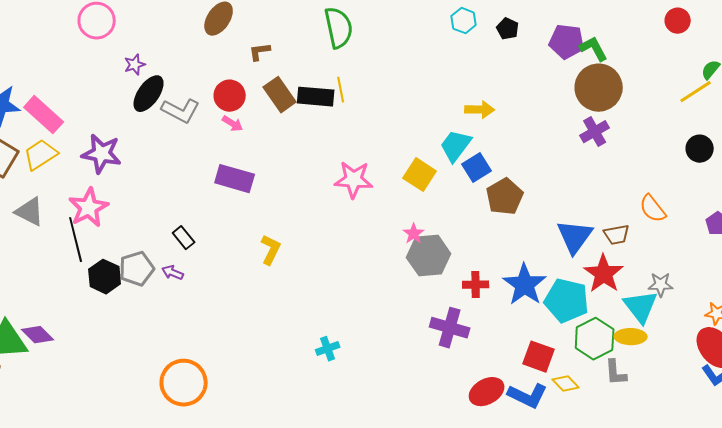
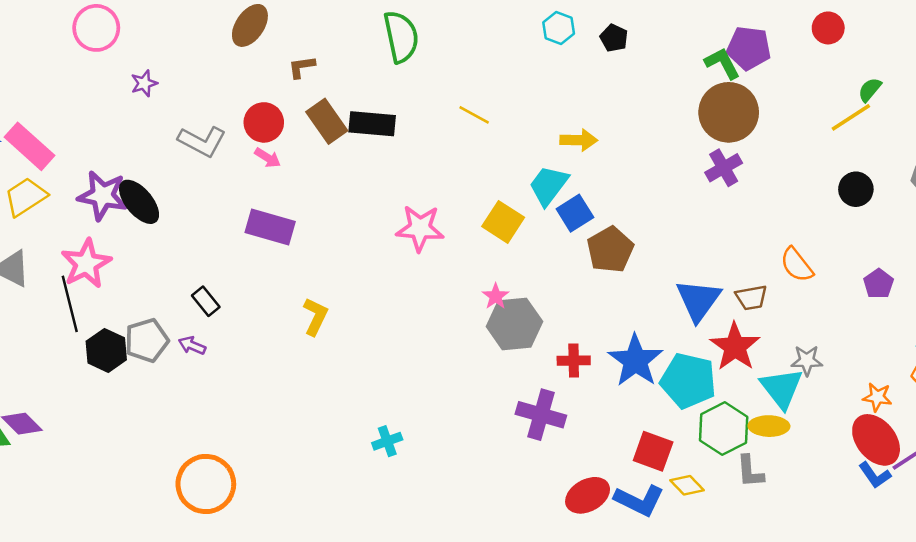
purple pentagon: (567, 42) -> (749, 48), moved
yellow line: (341, 90) -> (474, 115), moved, turned -50
black ellipse: (149, 94) -> (139, 202), moved, turned -75

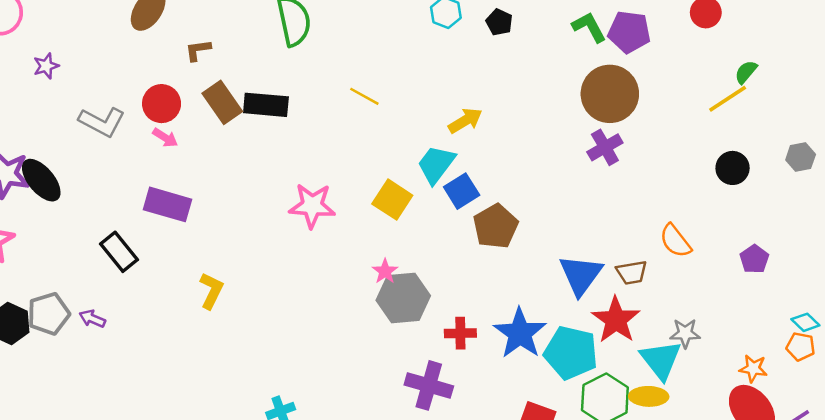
green L-shape: (722, 63) -> (589, 27), moved
yellow arrow: (579, 140) -> (465, 121), turned -32
black rectangle: (206, 301) -> (119, 252), moved, size x1.4

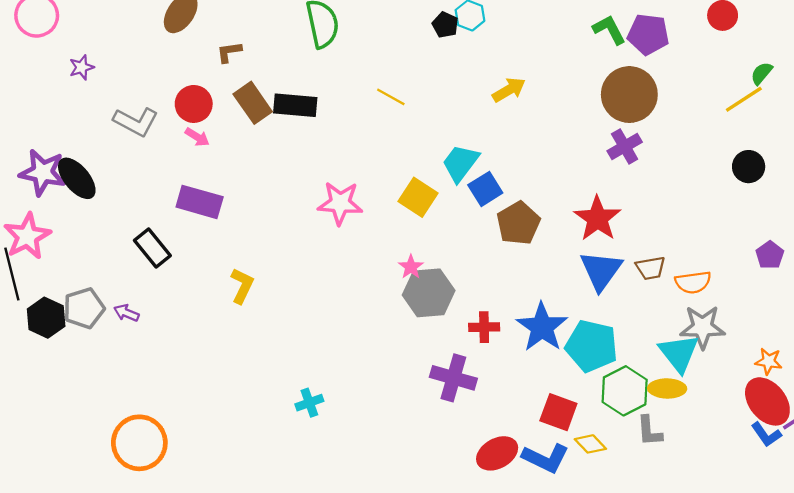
black pentagon: (499, 22) -> (445, 25), moved
yellow arrow: (465, 121) -> (509, 90), moved
orange semicircle: (675, 241) -> (693, 282), moved, turned -60
red star: (616, 320) -> (597, 218), moved
gray star: (685, 333) -> (703, 327), size x1.5

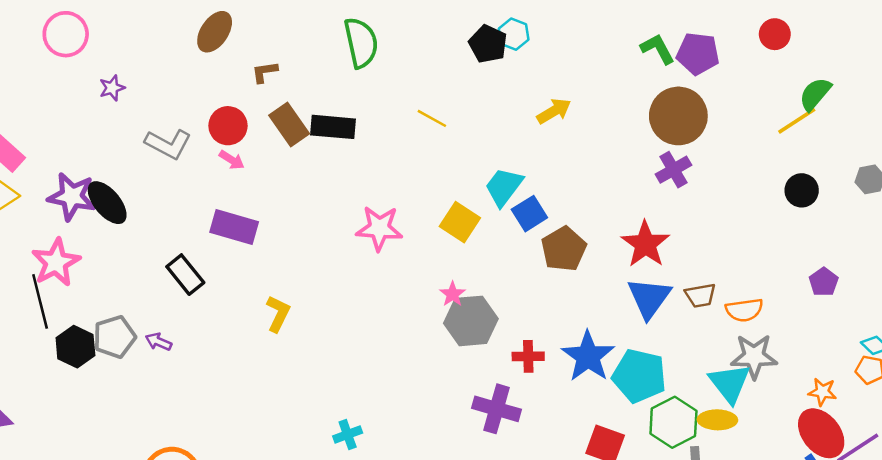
black pentagon: (445, 25) -> (488, 44), size x1.4
green semicircle: (762, 73) -> (815, 94), size x1.4

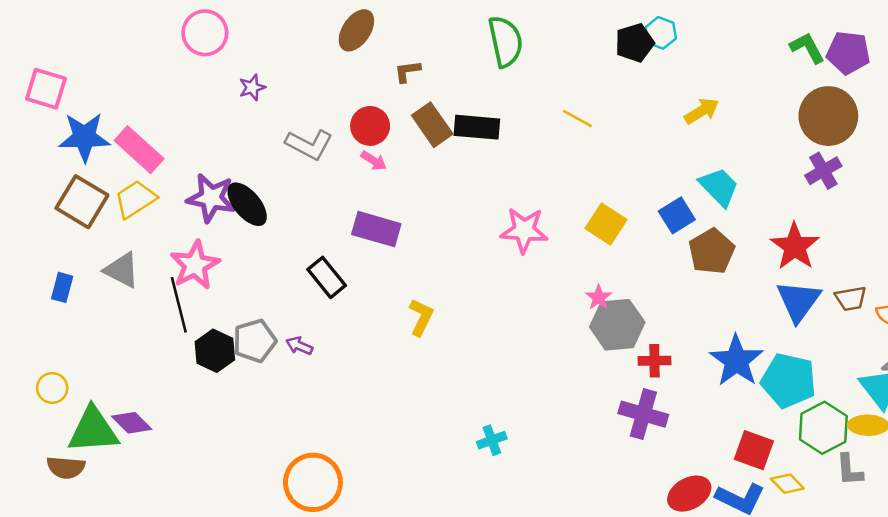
black pentagon: (488, 44) -> (635, 43), turned 30
cyan trapezoid: (504, 187) -> (719, 187), moved, turned 99
red cross: (528, 356) -> (654, 361), moved

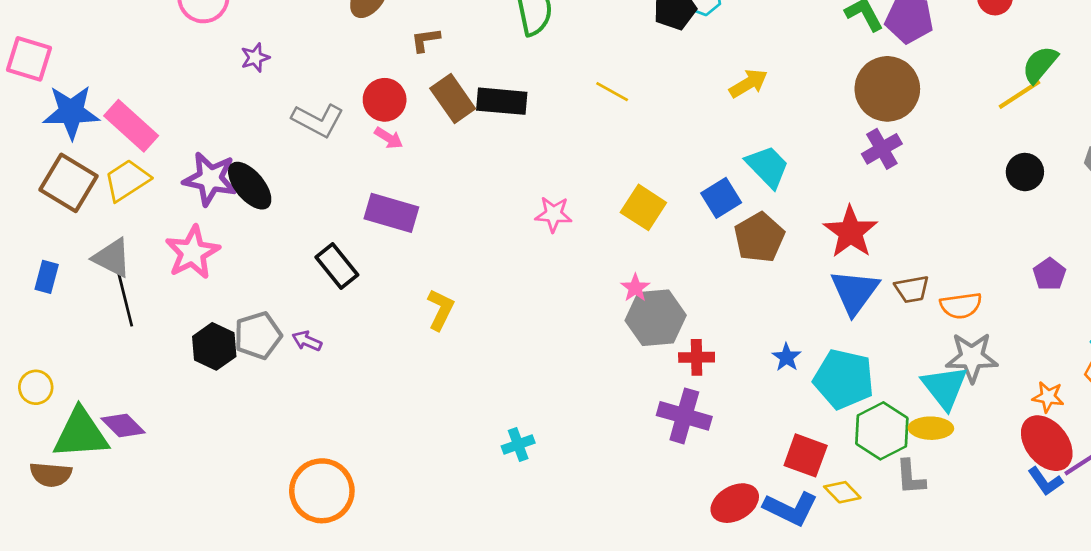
pink star: (524, 230) -> (554, 214), size x0.7
black line: (179, 305) -> (124, 296), moved
blue star: (736, 361) -> (786, 357), size x0.5

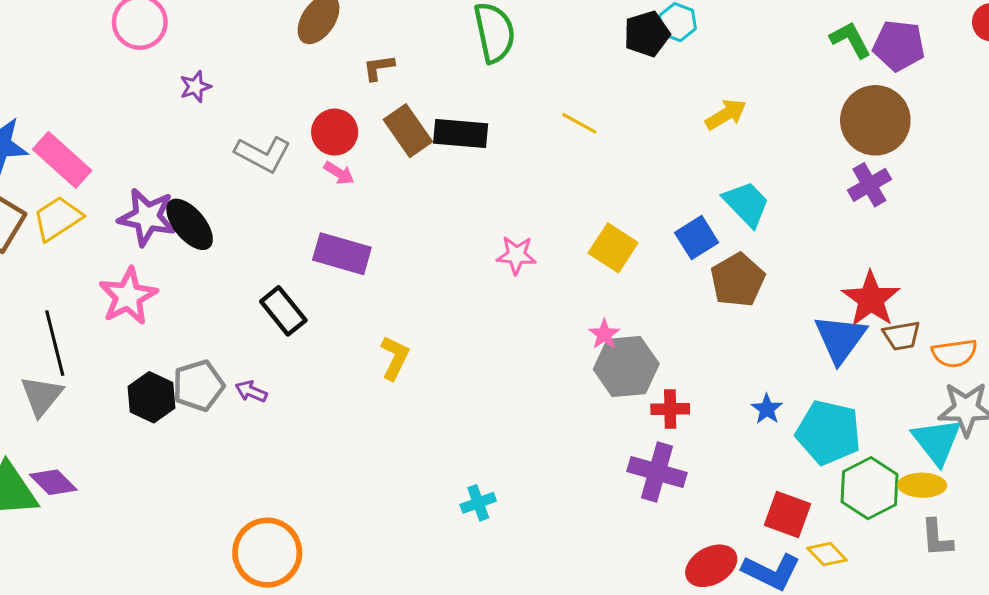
red star: (851, 232) -> (871, 299), moved
gray triangle: (112, 258) -> (42, 396), moved, turned 42
gray L-shape: (910, 477) -> (937, 538), moved

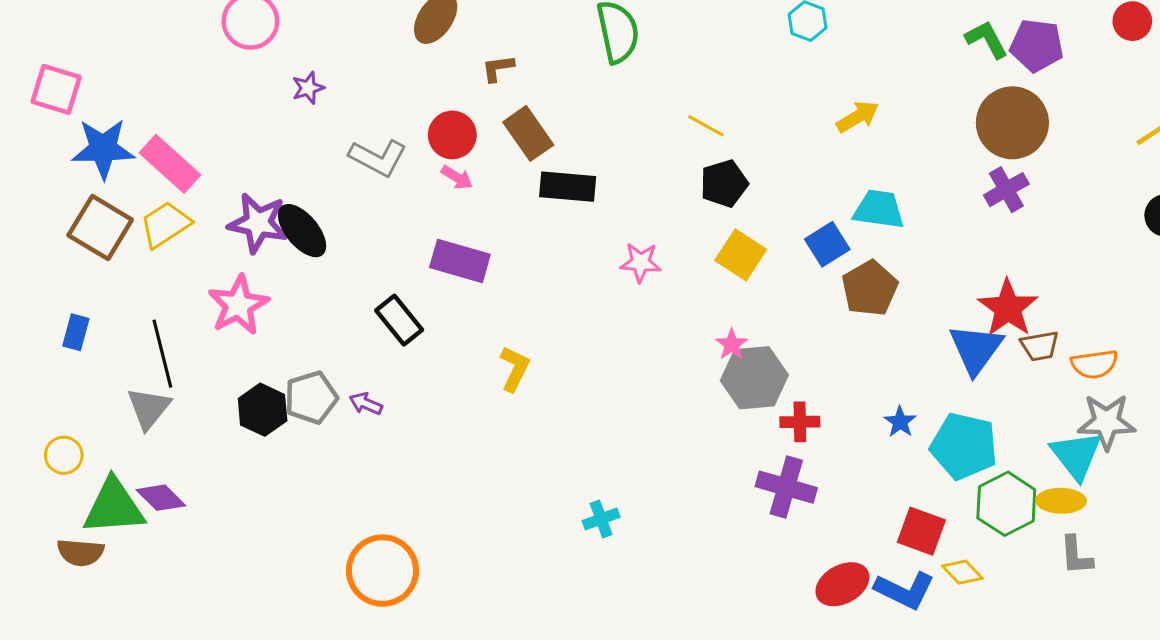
black pentagon: (647, 34) -> (724, 184), moved
black rectangle: (461, 134) -> (568, 187), moved
cyan trapezoid: (746, 204) -> (879, 209), turned -38

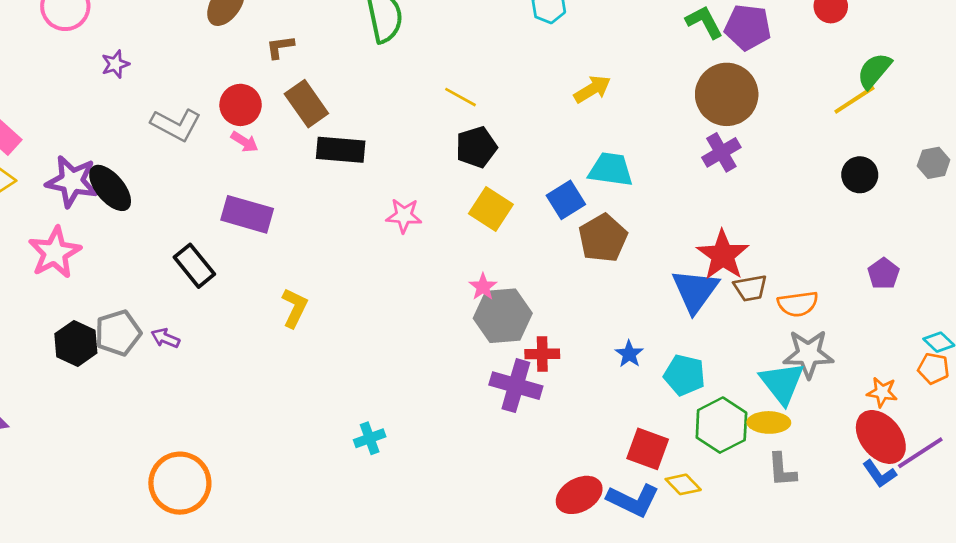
cyan pentagon: (964, 446) -> (685, 375), size x0.7
purple cross: (786, 487) -> (516, 386), moved

